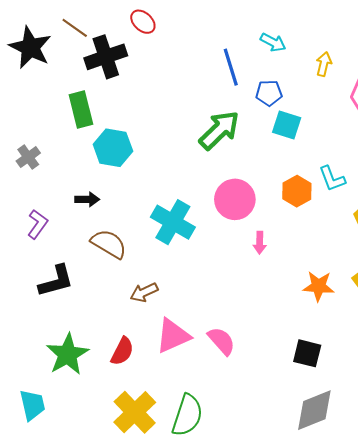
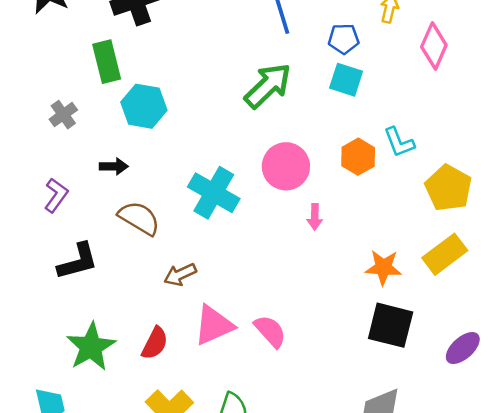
blue pentagon: (269, 93) -> (344, 39), moved
gray cross: (28, 157) -> (63, 115), moved
black square: (307, 353) -> (391, 325), moved, size x1.4

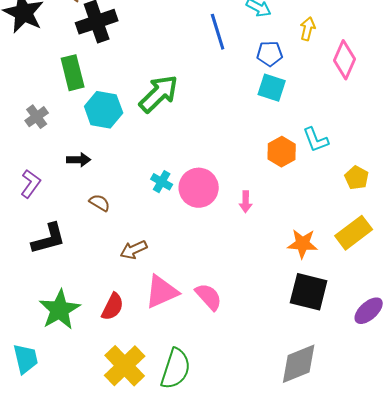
green arrow: (268, 86) -> (159, 94), moved
pink circle: (286, 166) -> (199, 188), moved
yellow pentagon: (448, 188) -> (357, 178), size x0.6
cyan cross: (214, 193) -> (162, 182), size x0.5
brown semicircle: (139, 218) -> (100, 203), size x0.6

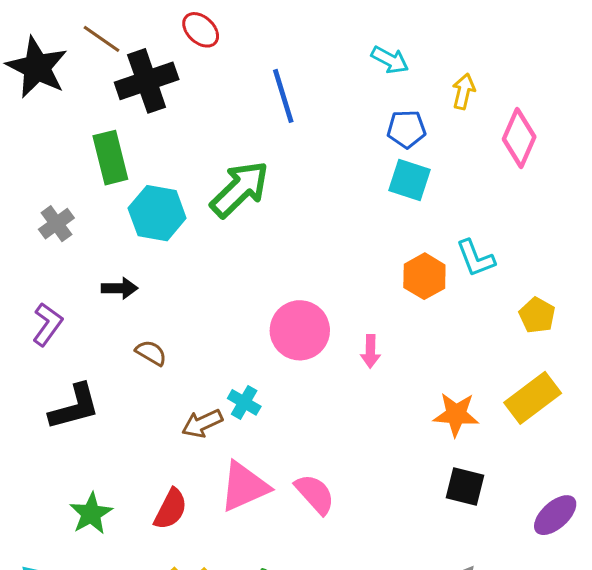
blue line: (218, 32) -> (283, 96), moved
cyan cross: (162, 182) -> (244, 402), moved
black square: (309, 292) -> (465, 487), size x0.7
green star: (60, 310) -> (91, 514), size x0.7

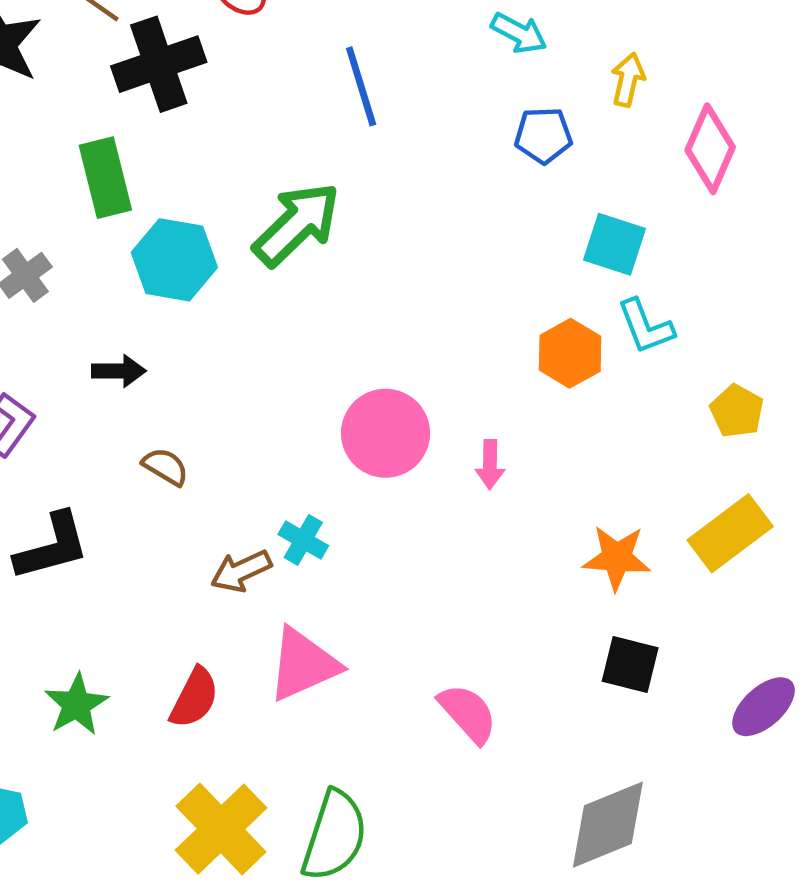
cyan square: (409, 180) -> (615, 244), moved
pink semicircle: (315, 494) -> (468, 713), moved

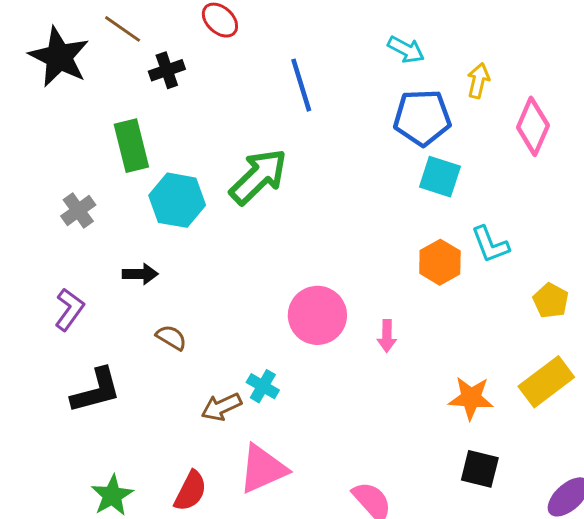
black cross: (159, 64) -> (167, 70), size x0.6
blue pentagon: (543, 135) -> (422, 117), size x1.5
cyan square: (615, 244) -> (440, 177), moved

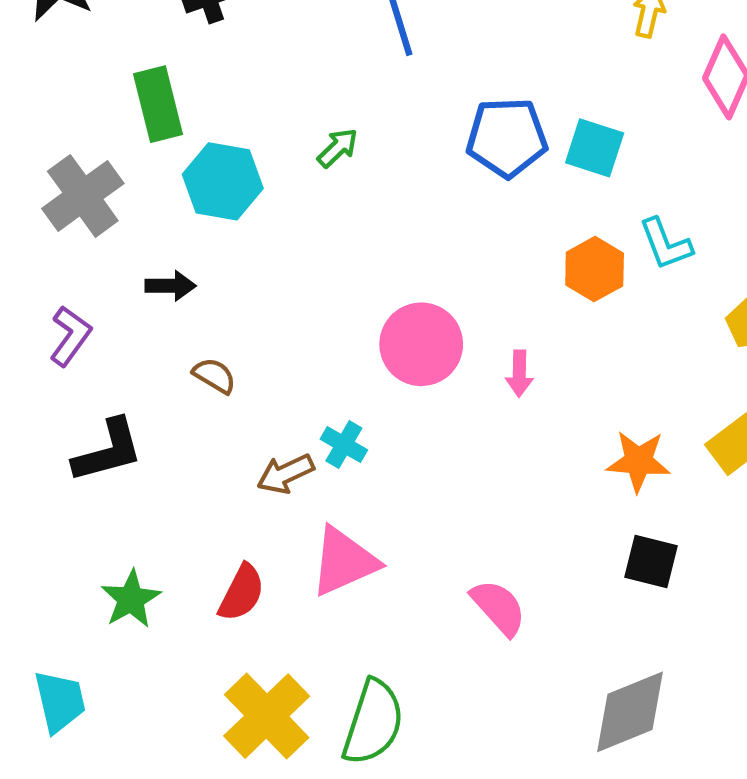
blue pentagon: (422, 117) -> (507, 137), moved
green arrow: (258, 177) -> (338, 148), size x0.5
gray cross: (78, 211) -> (83, 196), size x1.6

